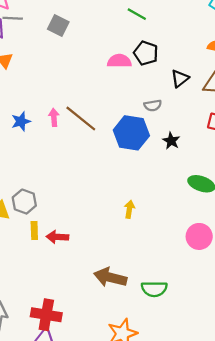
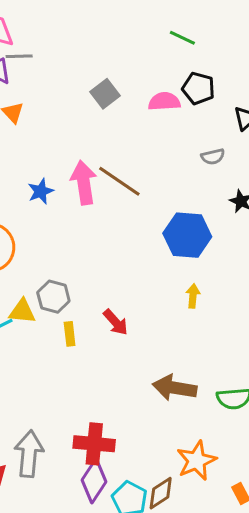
gray square: (58, 26) -> (105, 94), moved, turned 30
pink arrow: (54, 117) -> (84, 183), size x1.8
blue hexagon: (131, 133) -> (187, 235), moved
red arrow: (57, 237) -> (116, 322), moved, turned -130

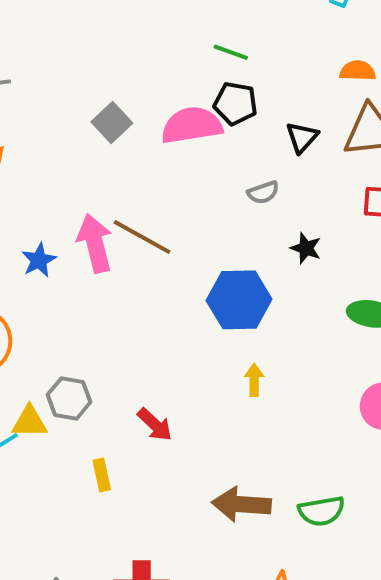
green line: (182, 38) -> (231, 52), moved
pink semicircle: (164, 101) -> (192, 125), size x1.4
yellow rectangle: (70, 334) -> (102, 475), moved

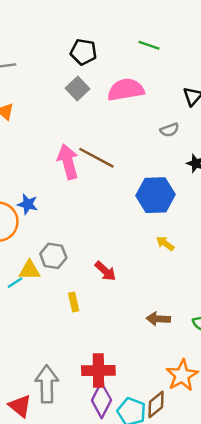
black pentagon: (235, 104) -> (83, 52), moved
blue star: (39, 260) -> (28, 204), moved, turned -30
yellow arrow: (254, 380) -> (165, 243), turned -54
brown arrow: (241, 504) -> (158, 319), size x0.7

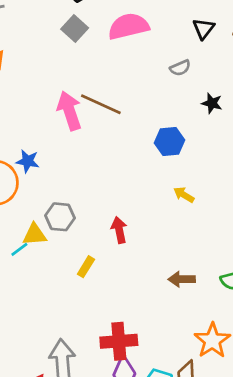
blue hexagon: (156, 195) -> (169, 142), size x0.7
red arrow: (105, 271) -> (119, 230), turned -140
yellow rectangle: (74, 302) -> (86, 267), turned 48

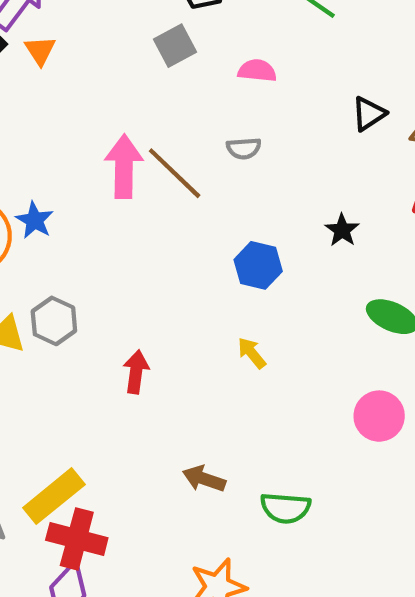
pink semicircle: (129, 26) -> (257, 71), size x0.6
gray semicircle: (180, 68) -> (244, 148), moved
yellow rectangle: (86, 267) -> (54, 496), moved, size x1.8

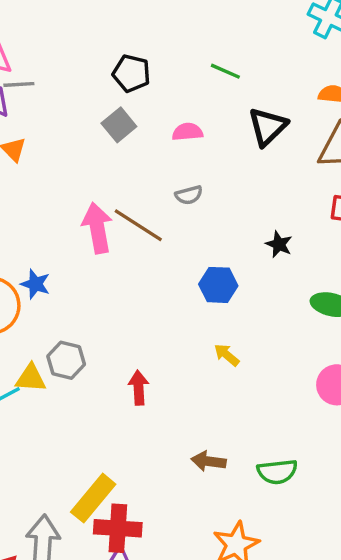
black triangle: (369, 114) -> (268, 127), moved, size x1.4

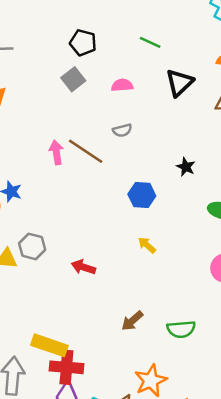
pink arrow: (97, 228) -> (56, 152), size x0.7
red arrow: (139, 388) -> (83, 267), turned -70
brown arrow: (209, 461) -> (132, 321), turned -50
yellow rectangle: (93, 498) -> (49, 345), turned 68

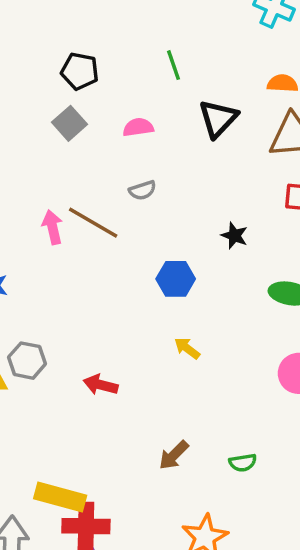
green line: (150, 42) -> (173, 65), turned 50
green semicircle: (181, 329) -> (243, 463), size x0.7

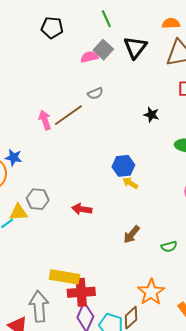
gray square: (70, 123) -> (103, 50), moved
brown line: (93, 223) -> (68, 115), turned -60
blue hexagon: (176, 279) -> (123, 166), moved
brown arrow: (174, 455) -> (132, 234), moved

